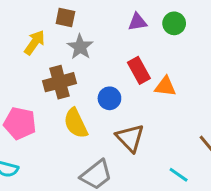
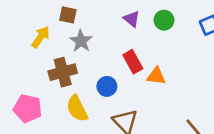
purple triangle: (137, 22) -> (132, 19), turned 48

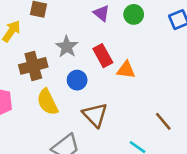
gray star: (81, 41) -> (67, 47), moved

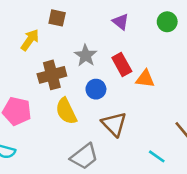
green circle: (134, 14) -> (167, 22), moved

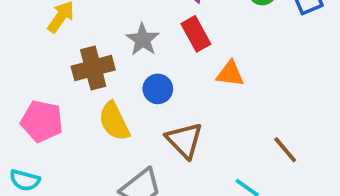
red rectangle: (122, 65) -> (196, 34), moved

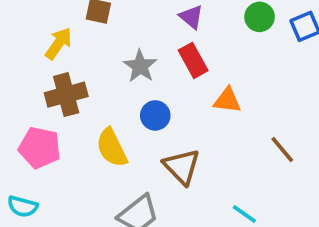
brown cross: (93, 68) -> (66, 95), moved
brown line: (285, 150) -> (282, 150), moved

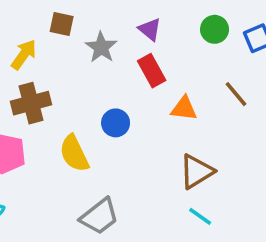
gray star: (140, 66) -> (101, 47), moved
brown line: (282, 150) -> (236, 94), moved
brown triangle: (182, 167) -> (197, 171), moved, turned 42

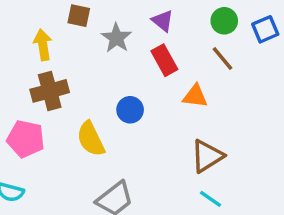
yellow arrow: (24, 55) -> (43, 45), turned -44
brown line: (236, 94) -> (223, 58), moved

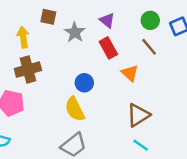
orange triangle: (195, 96) -> (130, 73), turned 36
yellow semicircle: (91, 139) -> (75, 109), moved

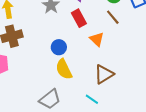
yellow semicircle: (75, 109) -> (64, 69), moved
cyan line: (141, 145) -> (92, 99), moved

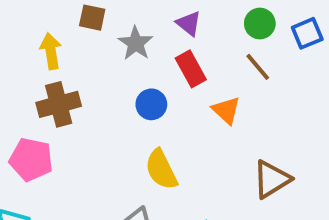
blue circle: (59, 47) -> (151, 104), moved
brown triangle: (104, 74) -> (272, 179), moved

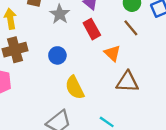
blue circle: (151, 104) -> (57, 55), moved
brown triangle: (272, 179) -> (127, 82), moved, turned 35

